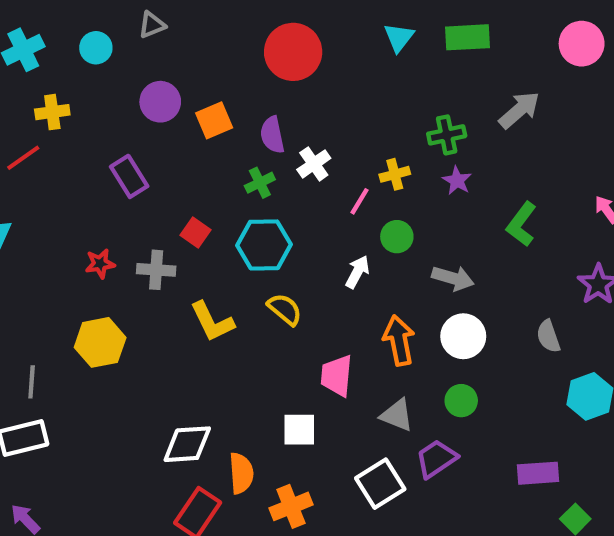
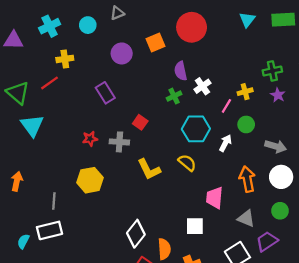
orange square: (214, 120) -> (155, 43), moved
cyan hexagon: (264, 245) -> (196, 129), moved
white diamond: (187, 444) -> (136, 234), turned -48

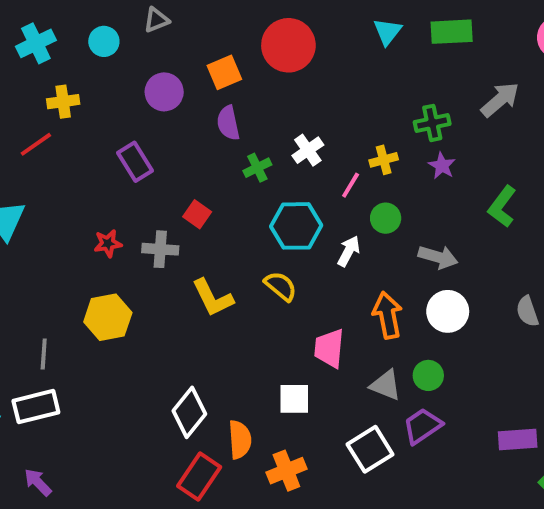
purple semicircle: (181, 71) -> (228, 123), moved
green circle: (280, 211) -> (428, 375), moved

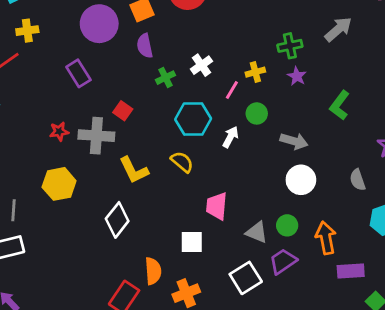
purple circle: (164, 92) -> (99, 24), size x1.4
gray cross: (160, 249) -> (96, 136), size x1.4
orange arrow: (387, 315) -> (326, 238), moved
white diamond: (189, 412) -> (117, 220), moved

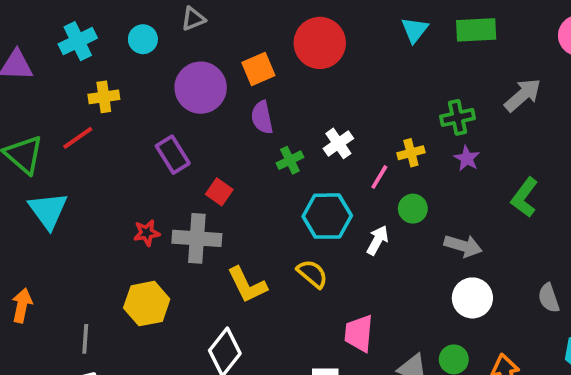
red square: (123, 111) -> (219, 192), moved

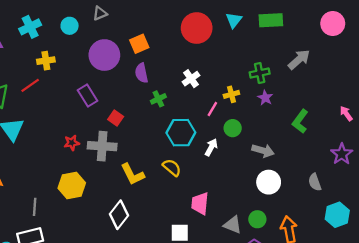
red circle: (320, 43) -> (197, 28), moved
white cross: (338, 143) -> (191, 79), moved

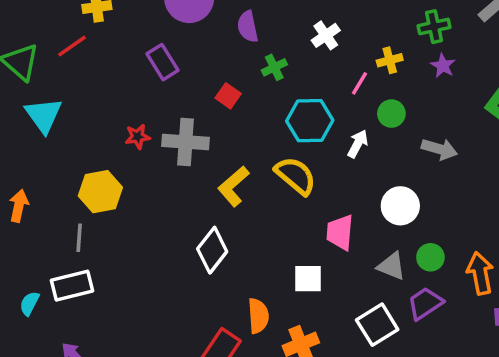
red square: (116, 118) -> (228, 96), moved
yellow semicircle: (172, 167) -> (296, 176), size x1.4
yellow L-shape: (133, 174) -> (233, 186), turned 75
white circle: (269, 182) -> (400, 206), moved
yellow hexagon: (72, 185) -> (100, 192), moved

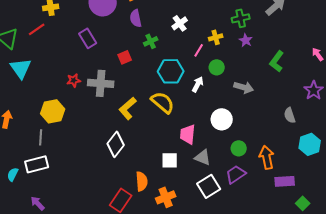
red square: (228, 96) -> (125, 57), turned 32
gray triangle: (391, 266) -> (203, 157), moved

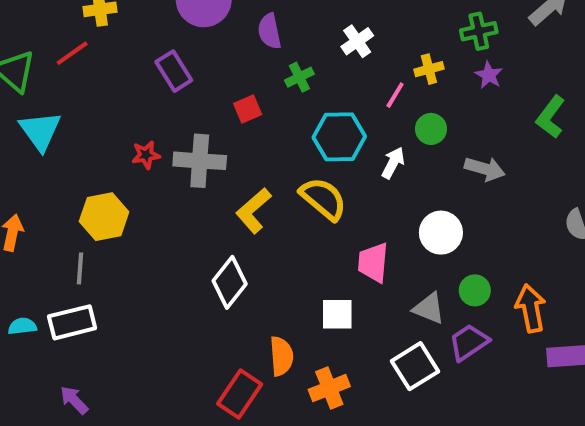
gray triangle: (203, 157) -> (429, 308), moved
cyan semicircle: (13, 174) -> (22, 326), moved, turned 56

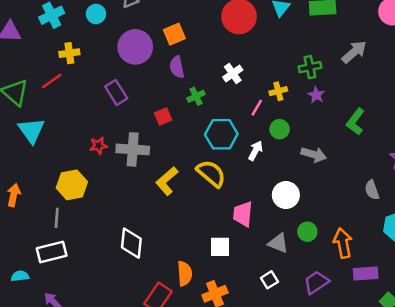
white diamond: (230, 282) -> (131, 243), moved, turned -32
cyan semicircle: (22, 326) -> (20, 276), moved
purple trapezoid: (469, 342) -> (316, 282), moved
white square: (415, 366) -> (269, 280), size x0.6

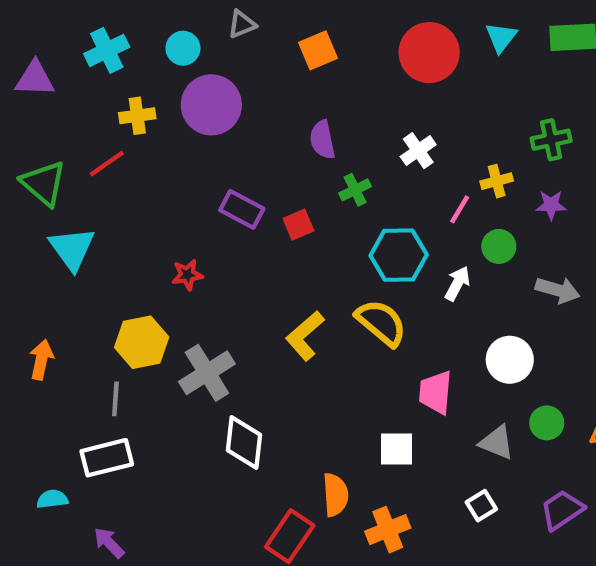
orange square: (174, 34) -> (318, 50), moved
purple circle: (135, 47) -> (211, 105), moved
purple rectangle: (116, 92) -> (242, 209), moved, turned -30
purple star: (316, 95) -> (551, 205), moved, turned -30
gray cross: (133, 149) -> (207, 373), moved, turned -36

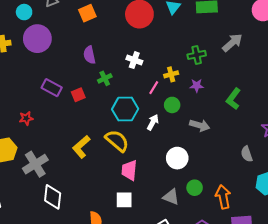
white cross: (418, 151) -> (134, 60), turned -35
pink trapezoid: (436, 392) -> (129, 170), moved

